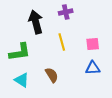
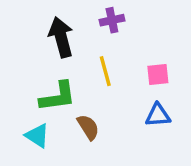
green L-shape: (20, 52) -> (58, 97), moved

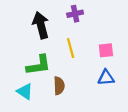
brown semicircle: (88, 127) -> (59, 86), turned 30

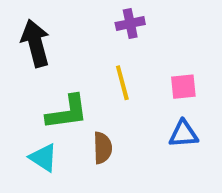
black arrow: (41, 25) -> (35, 43), moved

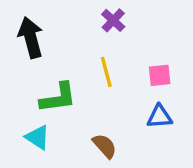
purple cross: (130, 23) -> (113, 20), turned -35
brown semicircle: (103, 148) -> (105, 146), moved, turned -40

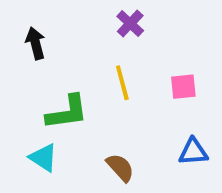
black arrow: (31, 38) -> (35, 43), size x0.7
blue triangle: (160, 117) -> (193, 152), moved

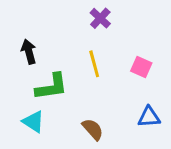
black arrow: (35, 43) -> (29, 52), moved
pink square: (183, 87) -> (141, 67), turned 30

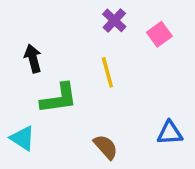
pink square: (141, 67) -> (159, 34), moved, turned 30
cyan triangle: (33, 122) -> (23, 138), moved

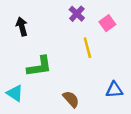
black arrow: (33, 59) -> (22, 27), moved
yellow line: (107, 72) -> (87, 48), moved

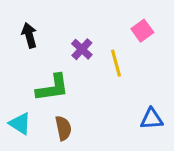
purple cross: (77, 14) -> (82, 49), moved
brown semicircle: (71, 99) -> (63, 128), moved, turned 30

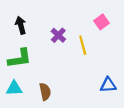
green L-shape: (52, 88) -> (20, 58), moved
cyan triangle: (20, 123) -> (14, 88), turned -35

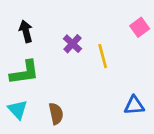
pink square: (101, 22) -> (140, 27), moved
cyan triangle: (14, 88) -> (18, 109), turned 49

